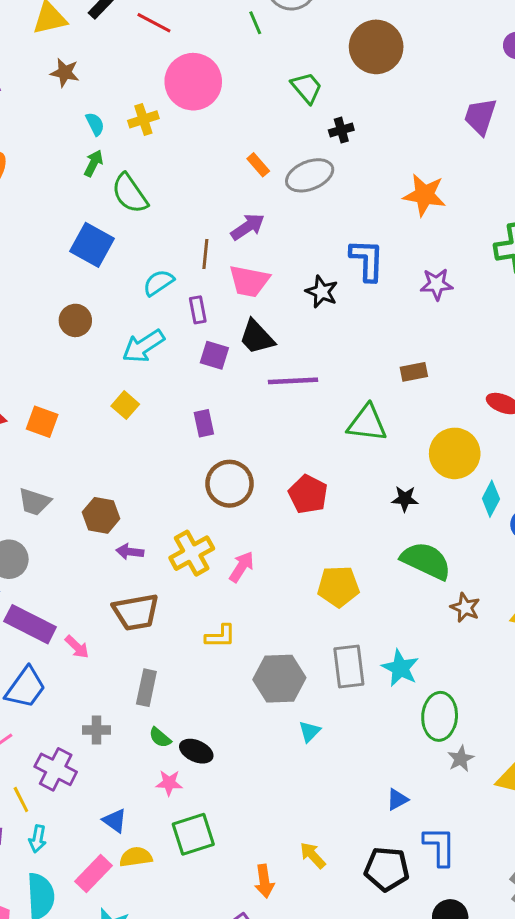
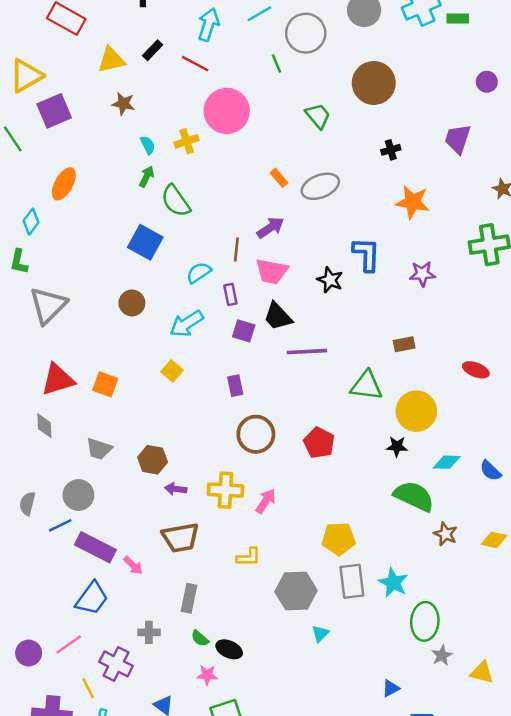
black cross: (341, 130) -> (391, 150), moved
yellow circle: (455, 453) -> (416, 411), moved
cyan diamond: (491, 499) -> (447, 462), moved, turned 64
yellow cross: (192, 553) -> (225, 490), turned 32
yellow pentagon: (338, 586) -> (339, 539), moved

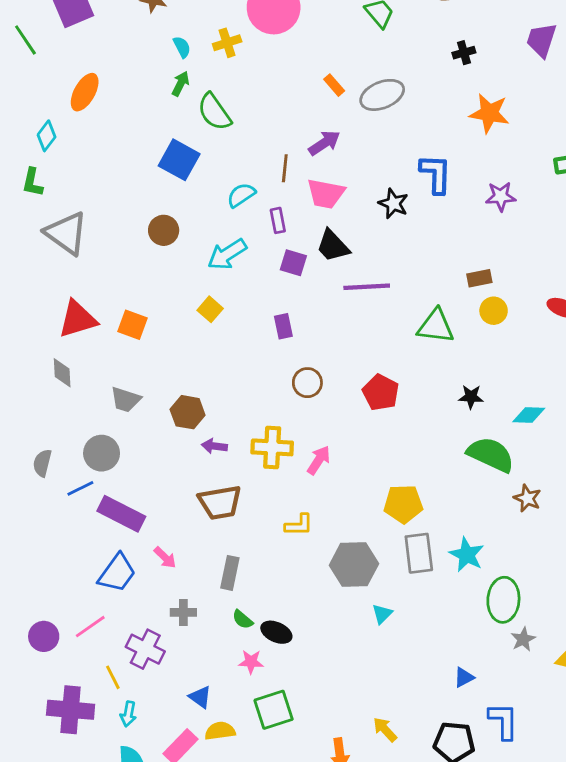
gray triangle: (48, 305) -> (66, 233), turned -39
yellow circle: (416, 411) -> (494, 311), moved, size x0.6
brown circle: (256, 434) -> (307, 383), size x0.7
pink arrow: (133, 565) -> (165, 557), moved

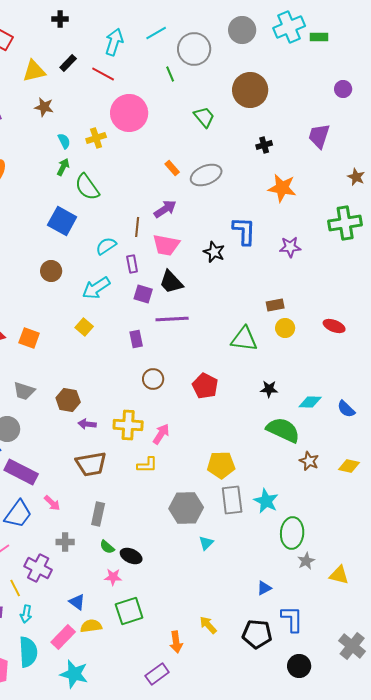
purple line: (367, 287) -> (172, 319), moved
yellow L-shape: (299, 525) -> (147, 465), moved

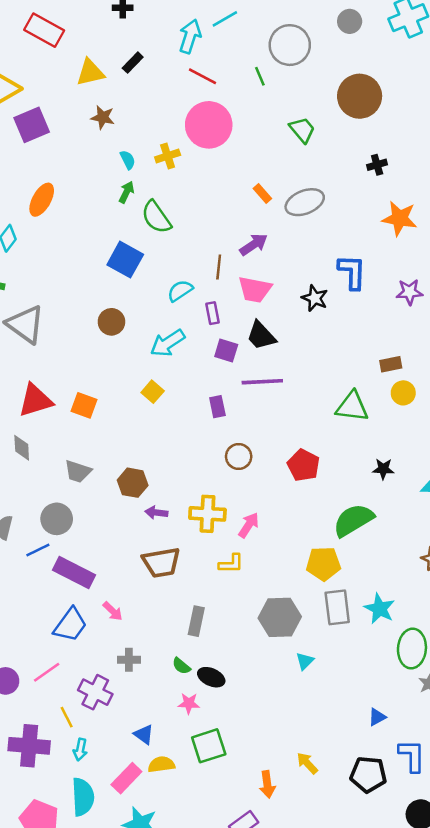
gray circle: (242, 30) -> (350, 21), size x0.7
cyan line: (156, 33) -> (225, 19), moved
red line: (103, 74) -> (202, 76), moved
green semicircle: (283, 430) -> (353, 520), moved, turned -56
gray rectangle: (98, 514) -> (196, 621), moved

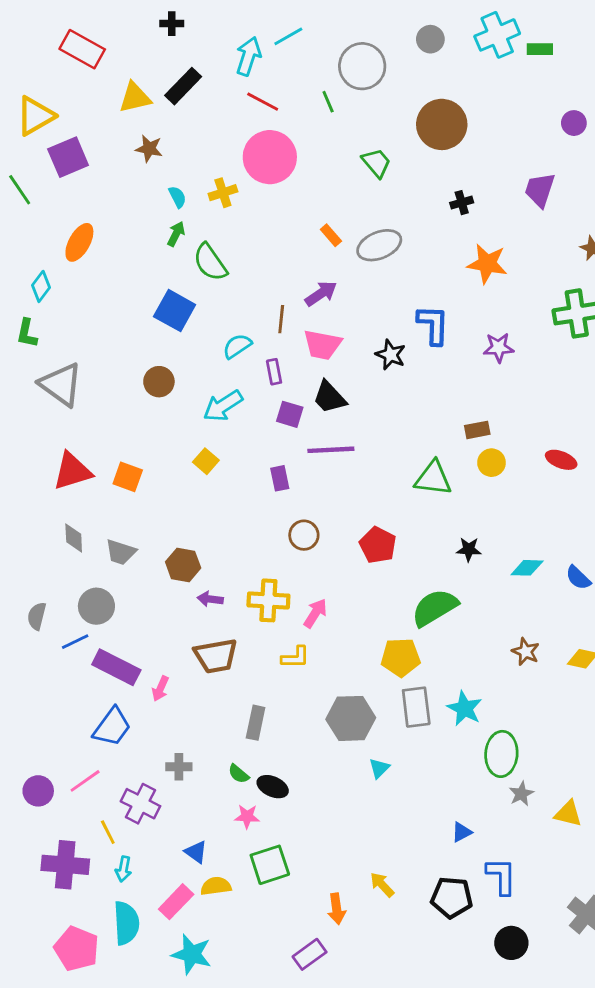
black rectangle: (133, 63) -> (183, 86), size x1.5
gray diamond: (22, 448) -> (74, 538), moved
pink arrow: (113, 611) -> (160, 689), moved, turned 70

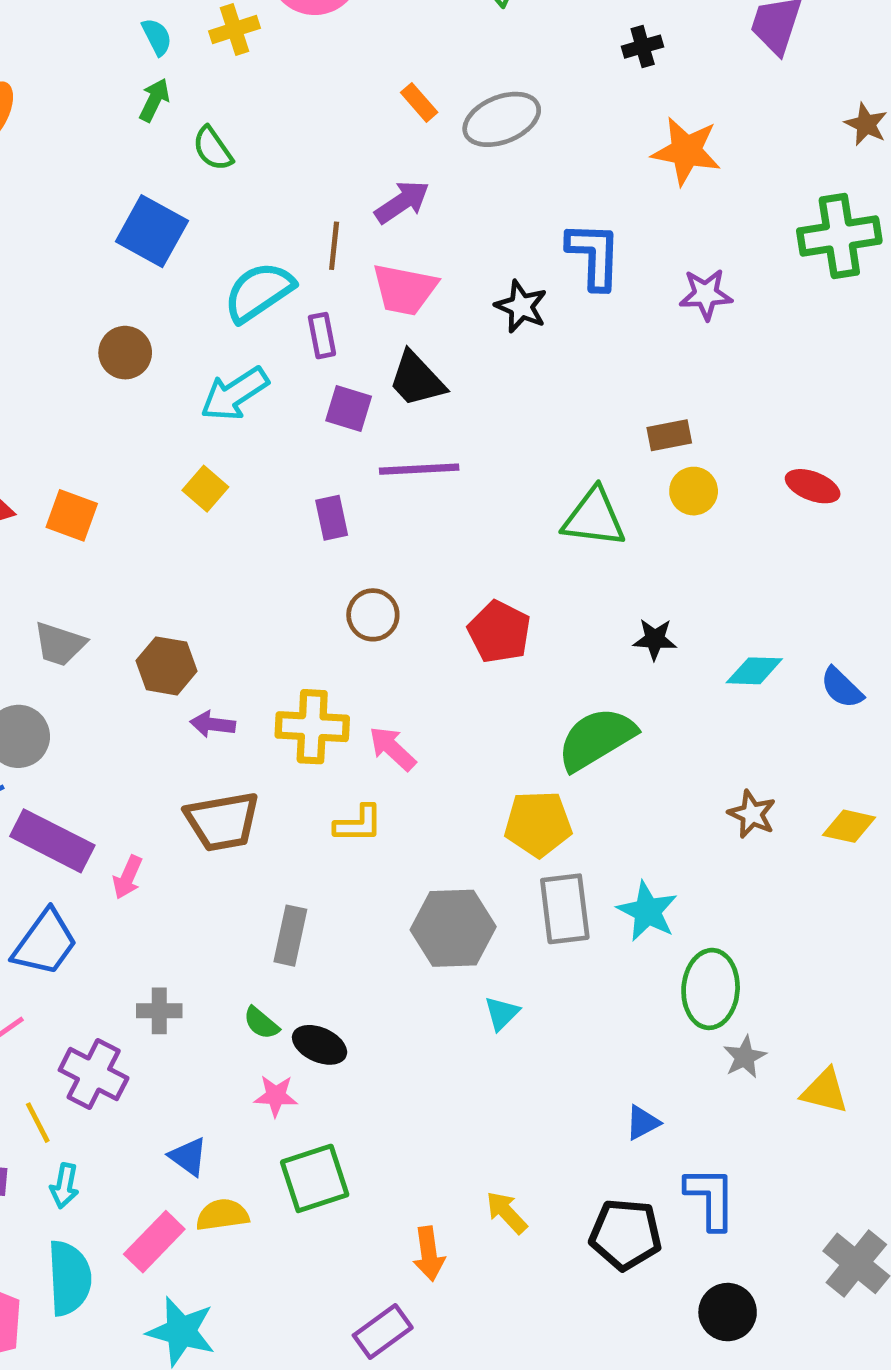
green semicircle: (210, 262) -> (213, 149), size x0.7
cyan semicircle: (237, 346) -> (259, 292), size x1.4
pink arrow: (315, 613) -> (392, 749), turned -80

